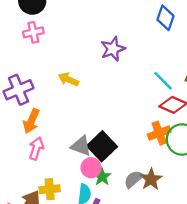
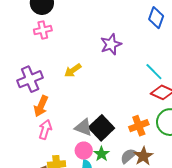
yellow arrow: (68, 79) -> (73, 70), turned -60
orange cross: (159, 133) -> (139, 126), moved
pink circle: (91, 168) -> (84, 150), moved

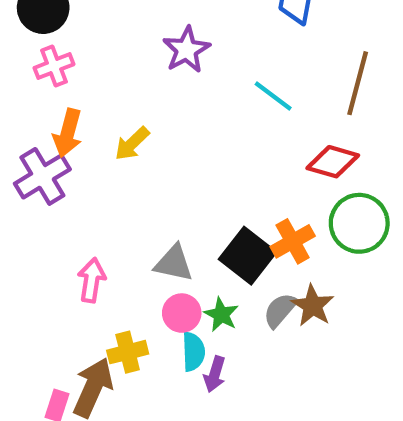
purple star: (111, 44) -> (186, 50), moved
cyan line: (154, 72) -> (273, 96), moved
orange arrow: (41, 106) -> (68, 133), moved
black square: (101, 128) -> (248, 256), moved

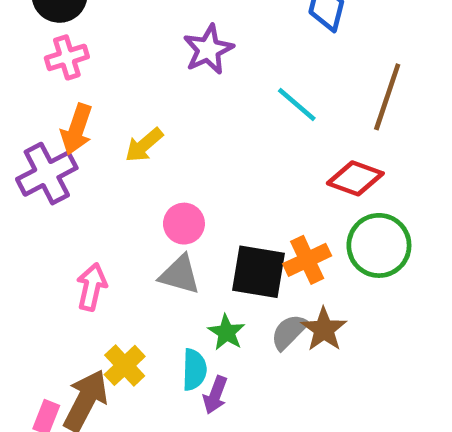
black square: (248, 256) -> (259, 272), turned -32
pink circle: (182, 313) -> (184, 224), moved
yellow cross: (128, 352) -> (125, 365), turned -33

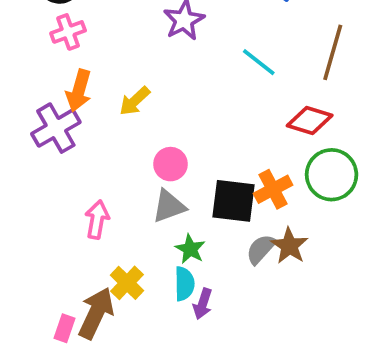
gray triangle: (180, 275) -> (169, 206), turned -33
green star: (226, 332) -> (190, 249), moved

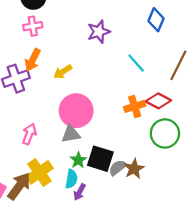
pink circle: (170, 164) -> (76, 111), size x1.8
orange cross: (273, 189) -> (135, 106), moved
black square: (234, 201) -> (100, 159), moved
yellow cross: (127, 283) -> (39, 172), size x1.4

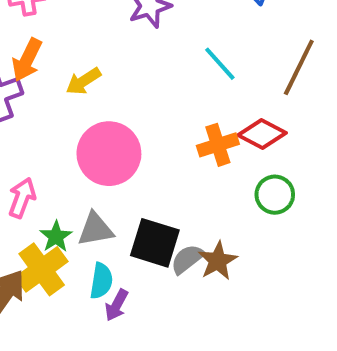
green circle: (165, 133) -> (275, 195), size x0.7
gray triangle: (71, 134) -> (95, 229), moved
green star: (78, 160) -> (56, 237), moved

